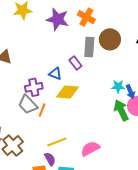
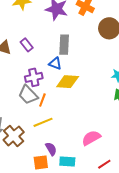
gray rectangle: (89, 47) -> (64, 45), moved
purple rectangle: (75, 63) -> (27, 45), moved
yellow line: (57, 142) -> (43, 122), moved

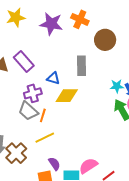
purple rectangle: (27, 45) -> (24, 61), size x1.5
gray rectangle: (64, 45) -> (82, 66), moved
pink semicircle: (91, 138) -> (88, 166), moved

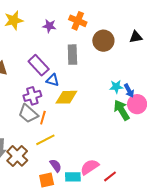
purple star: (51, 24) -> (49, 26), size x0.6
purple rectangle: (24, 61) -> (39, 65), moved
gray rectangle: (82, 66) -> (72, 55), moved

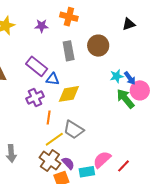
brown circle: (103, 41) -> (98, 46), moved
gray trapezoid: (28, 114) -> (74, 130), moved
brown cross: (17, 156) -> (50, 161), moved

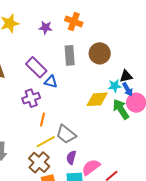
black triangle: (129, 24) -> (126, 76), moved
yellow diamond: (69, 94) -> (97, 99), moved
purple semicircle: (68, 163) -> (71, 158), moved, turned -128

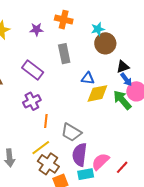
brown circle: (100, 53) -> (105, 43), moved
blue triangle: (51, 82) -> (88, 78), moved
cyan star: (115, 86) -> (98, 29), moved
yellow line: (46, 142) -> (41, 148), moved
purple semicircle: (71, 158) -> (80, 155), size x1.6

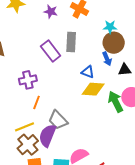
purple rectangle: (33, 70) -> (51, 51), moved
blue arrow: (126, 79) -> (107, 59), moved
purple semicircle: (80, 155) -> (47, 136), moved

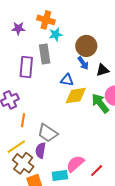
cyan star: (110, 27) -> (56, 34), moved
purple rectangle: (51, 51) -> (26, 67), turned 55
purple semicircle: (47, 136) -> (41, 150), size x0.7

